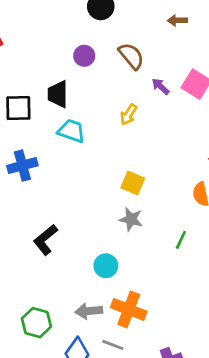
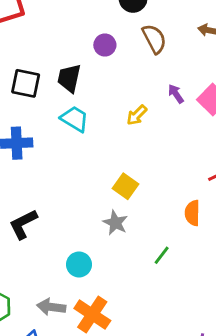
brown semicircle: (131, 56) -> (154, 39), moved

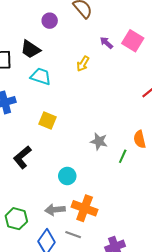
black trapezoid: (69, 78) -> (30, 49), turned -55
yellow square: (125, 186) -> (47, 121), moved
orange semicircle: (192, 213) -> (140, 139), moved
gray star: (115, 223) -> (99, 141), moved

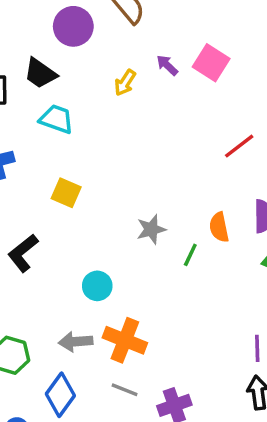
purple circle: (50, 21) -> (73, 26), size x1.5
yellow arrow: (83, 64) -> (125, 83), moved
gray star: (99, 141) -> (151, 229), turned -30
gray line: (73, 235) -> (125, 390), moved

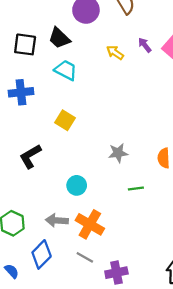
yellow arrow: (125, 83) -> (115, 53), turned 84
green line: (190, 255) -> (136, 189), moved, turned 49

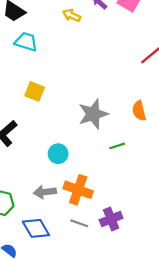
gray star: (118, 153) -> (93, 114), size x1.5
blue diamond: (42, 254) -> (36, 228), turned -64
purple cross: (116, 273) -> (111, 219), moved

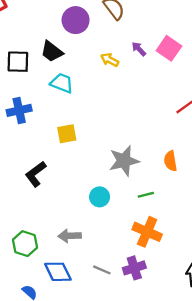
yellow square: (35, 91) -> (67, 134), turned -36
cyan circle: (58, 154) -> (100, 197), moved
orange cross: (78, 190) -> (147, 232), moved

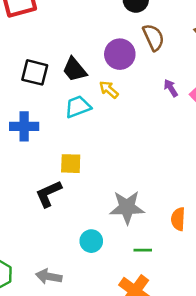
purple circle: (76, 20) -> (120, 54), moved
yellow arrow: (110, 60) -> (109, 90), moved
cyan trapezoid: (62, 83) -> (78, 107), turned -55
black L-shape: (36, 174) -> (49, 194), moved

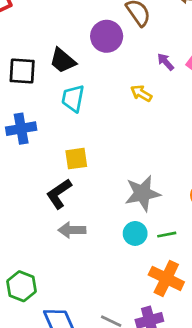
yellow arrow: (109, 90) -> (141, 93), moved
cyan trapezoid: (78, 107) -> (73, 98), turned -48
cyan circle: (91, 241) -> (135, 233), moved
gray arrow: (49, 277) -> (72, 230), moved

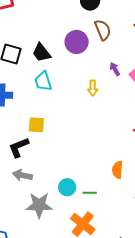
yellow arrow: (141, 93) -> (93, 88), turned -133
cyan trapezoid: (73, 98) -> (43, 81), turned -40
gray star: (143, 193) -> (39, 205), moved

